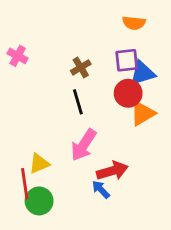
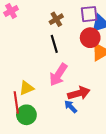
pink cross: (18, 56) -> (11, 11), turned 32

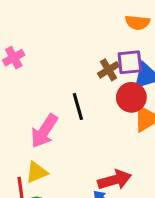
brown cross: (56, 19) -> (108, 70), moved
pink arrow: (58, 75) -> (44, 131), moved

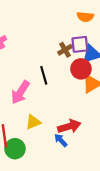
yellow triangle: (37, 172) -> (33, 122), moved

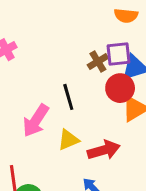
yellow triangle: (33, 122) -> (68, 140), moved
red arrow: (69, 126) -> (104, 150), moved

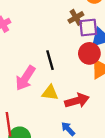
brown cross: (98, 61) -> (76, 17), moved
yellow triangle: (68, 140) -> (50, 93), turned 30

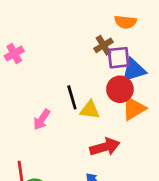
pink arrow: (25, 78) -> (42, 119), size x0.7
yellow triangle: (50, 93) -> (90, 110), moved

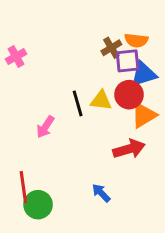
orange semicircle: (125, 22) -> (136, 40), moved
yellow triangle: (90, 110) -> (101, 101), moved
red arrow: (105, 147) -> (129, 149), moved

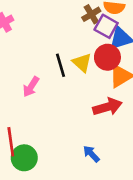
purple square: (128, 61) -> (106, 26), turned 35
yellow triangle: (101, 101) -> (82, 63), turned 35
blue arrow: (101, 193) -> (91, 154), moved

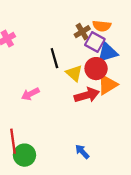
black line: (60, 65) -> (54, 58), moved
pink arrow: (31, 87) -> (30, 94), turned 30
red arrow: (107, 107) -> (87, 95), moved

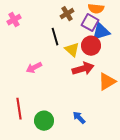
brown cross: (82, 32) -> (67, 14), moved
orange triangle: (108, 85) -> (107, 82), moved
green circle: (25, 155) -> (44, 121), moved

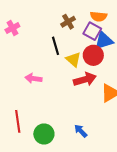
pink arrow: (34, 68) -> (33, 78), turned 35

